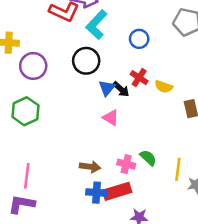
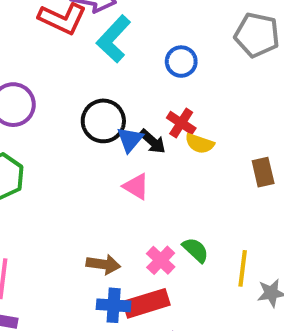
black circle: (86, 61) -> (103, 121), moved
yellow semicircle: (164, 87) -> (200, 143), moved
pink cross: (126, 164) -> (161, 260), turned 30

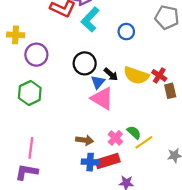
red cross: (181, 123) -> (159, 75), moved
blue triangle: (130, 139) -> (98, 82), moved
yellow semicircle: (200, 143) -> (136, 75), size x1.6
pink triangle: (136, 186) -> (102, 98), size x1.6
yellow line: (243, 268) -> (144, 142), moved, turned 48

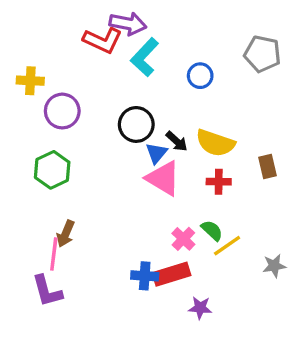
red cross: (159, 75) -> (219, 182), moved, turned -32
brown arrow: (85, 140) -> (66, 234), moved, turned 105
purple L-shape: (27, 172) -> (47, 291), turned -115

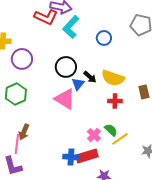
pink triangle: (163, 178) -> (65, 99), moved

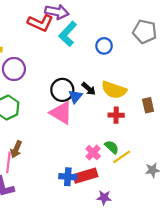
black circle: (66, 67) -> (62, 90), moved

